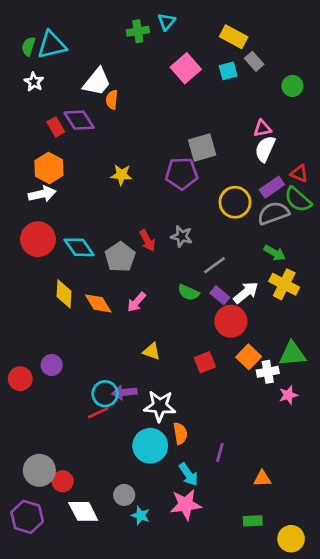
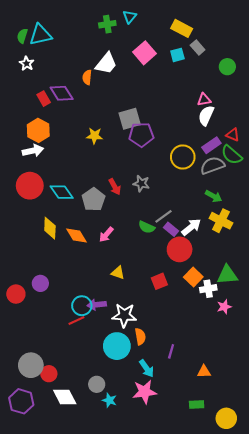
white trapezoid: (97, 82) -> (106, 63), moved
gray square: (202, 148) -> (130, 119), moved
gray line: (214, 265) -> (164, 216), moved

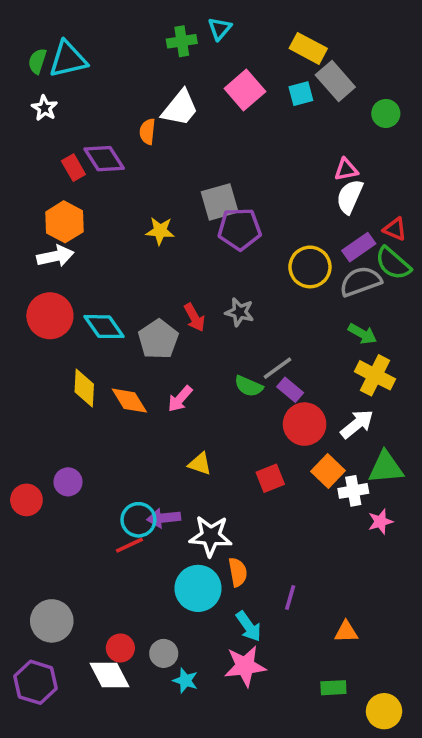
gray rectangle: (198, 48) -> (335, 81), size x1.5
white arrow: (191, 227) -> (357, 424), moved
red circle: (49, 374) -> (120, 648), moved

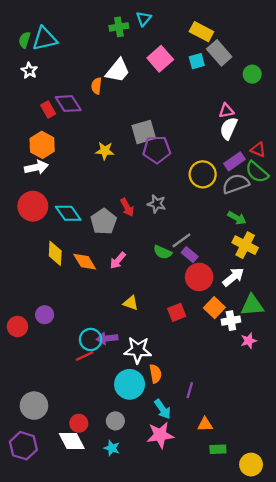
orange triangle: (346, 632) -> (205, 424), moved
gray circle: (164, 653) -> (115, 421), moved
cyan star: (185, 681) -> (112, 448), moved

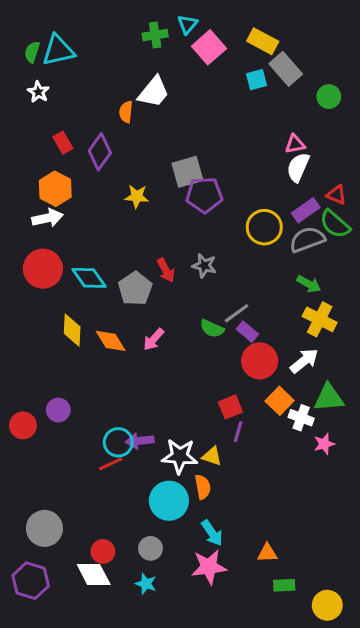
pink square: (160, 59) -> (209, 47), moved
purple diamond: (68, 104) -> (100, 152), moved, turned 68
yellow triangle: (131, 303) -> (212, 456), moved
white cross: (231, 321) -> (301, 418), turned 30
purple line: (190, 390) -> (238, 432), moved

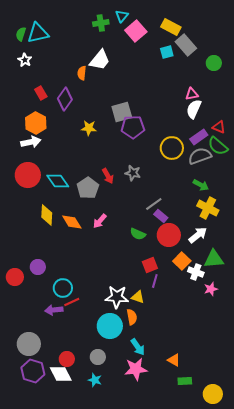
green semicircle: (212, 329) -> (138, 234), moved
purple arrow: (140, 441) -> (54, 310), moved
cyan circle: (118, 442) -> (63, 288), moved
orange triangle: (267, 553) -> (174, 360), turned 32
purple hexagon: (31, 581) -> (33, 371), moved

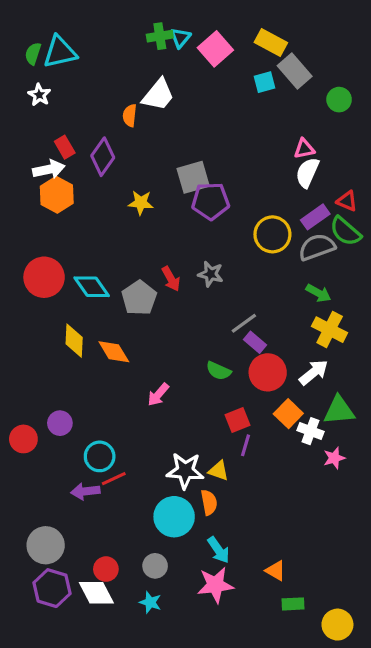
cyan triangle: (122, 16) -> (180, 38), moved
white arrow: (31, 142) -> (49, 169), moved
pink arrow: (100, 221) -> (158, 395), moved

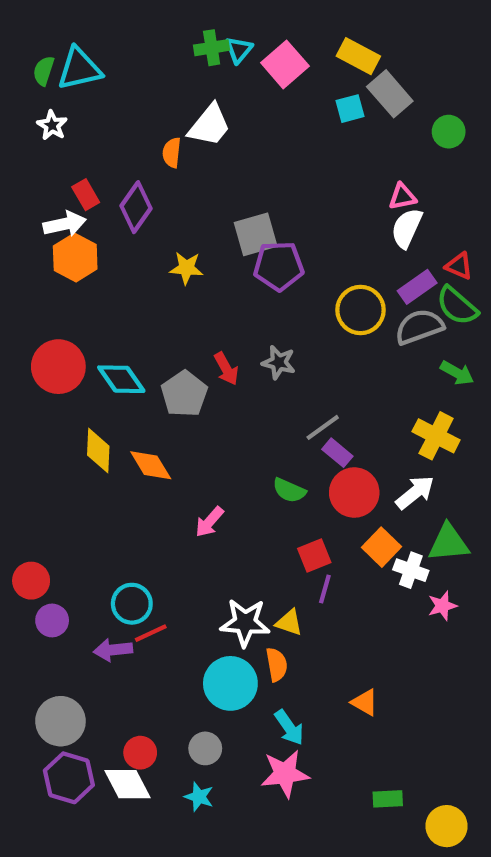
green arrow: (318, 293) -> (457, 373), moved
purple circle: (60, 423) -> (52, 620), moved
orange triangle: (276, 571) -> (365, 702), moved

